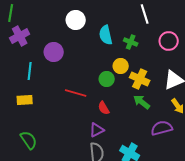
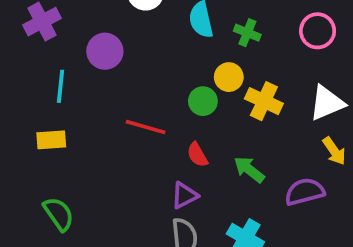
green arrow: (142, 102) -> (249, 170), moved

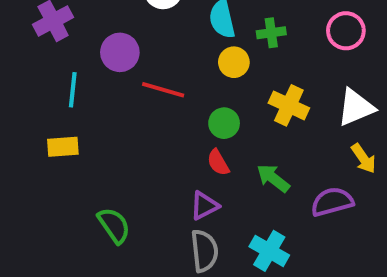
green cross: (247, 33) -> (271, 33), turned -30
yellow circle: (229, 77) -> (234, 62), moved
green circle: (203, 101) -> (224, 123), moved
red line: (146, 127) -> (163, 90), moved
green semicircle: (59, 214) -> (114, 225), moved

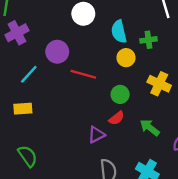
cyan line: (73, 90) -> (29, 74), turned 36
red semicircle: (218, 162) -> (117, 118), turned -98
purple triangle: (204, 206) -> (96, 135), moved
green semicircle: (114, 225) -> (28, 156), moved

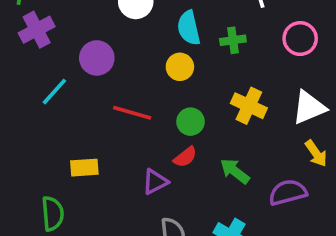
yellow circle: (126, 58) -> (180, 67), moved
red line: (83, 74) -> (132, 113), moved
yellow rectangle: (23, 109) -> (84, 168), moved
green semicircle: (28, 156) -> (53, 214), turned 30

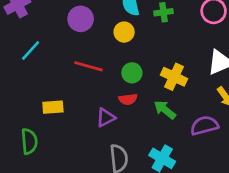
purple circle: (97, 58) -> (81, 19), moved
yellow cross: (249, 106) -> (174, 77), moved
red semicircle: (185, 157) -> (128, 99), turned 30

